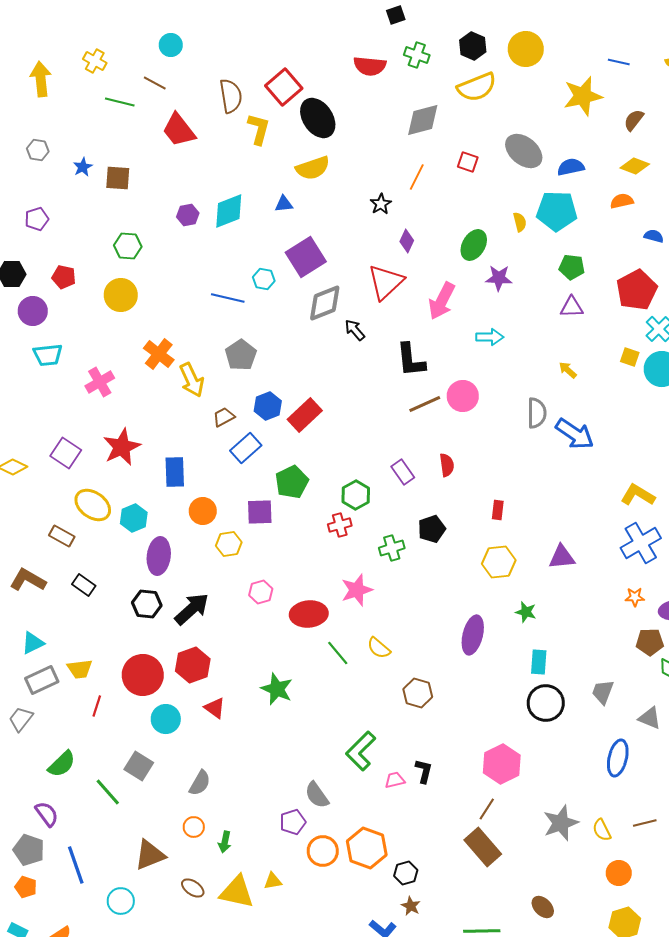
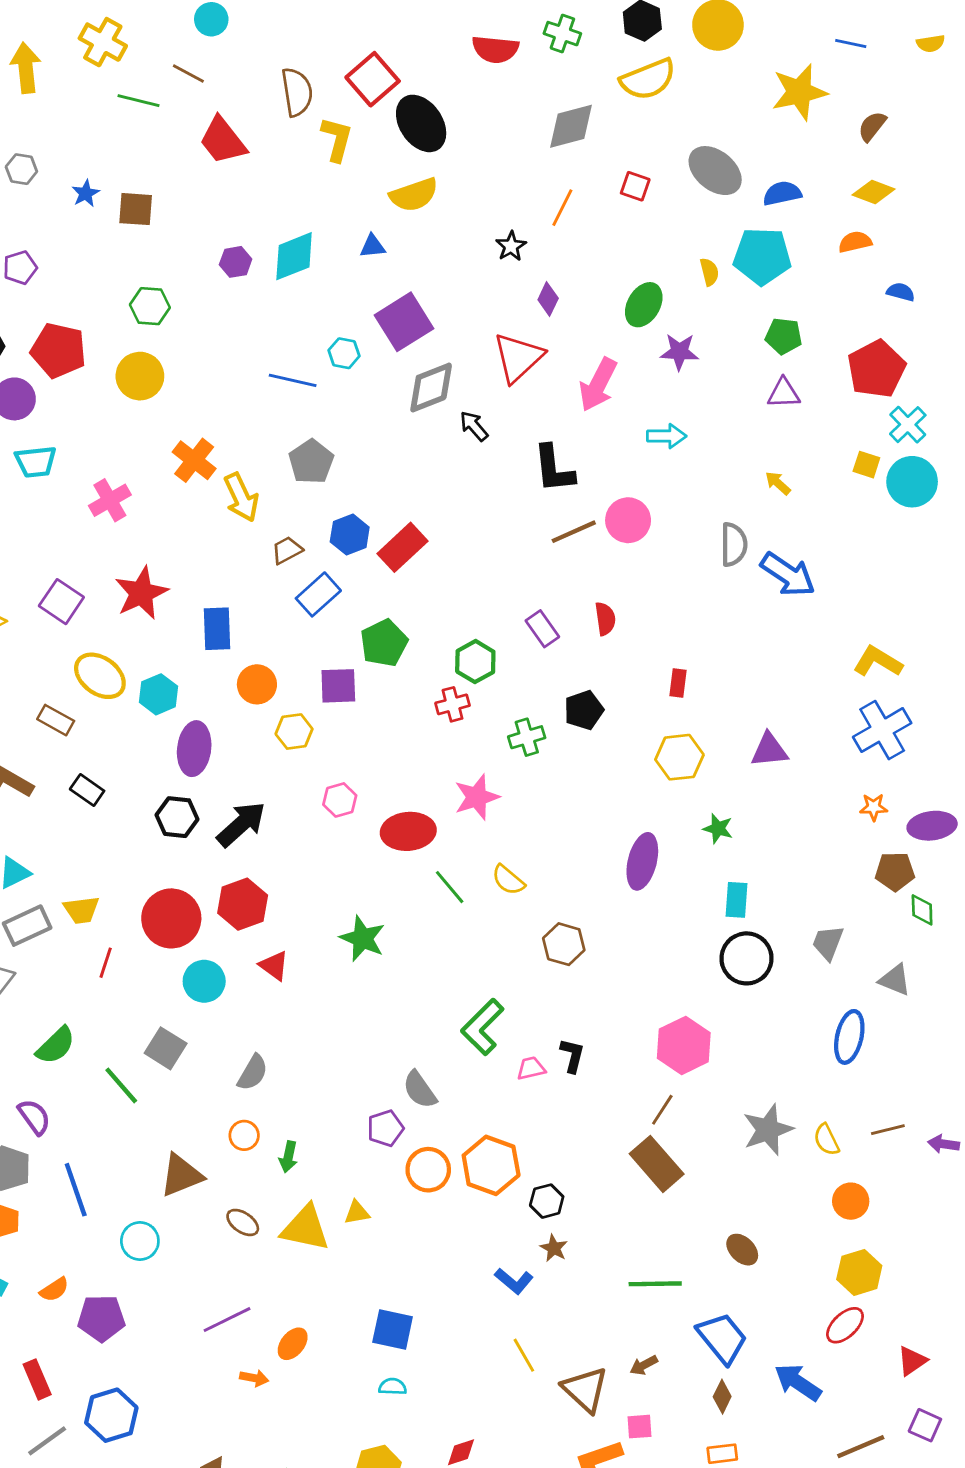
yellow cross: (95, 61) -> (103, 42), size x1.4
red pentagon: (64, 277) -> (59, 350), size x1.6

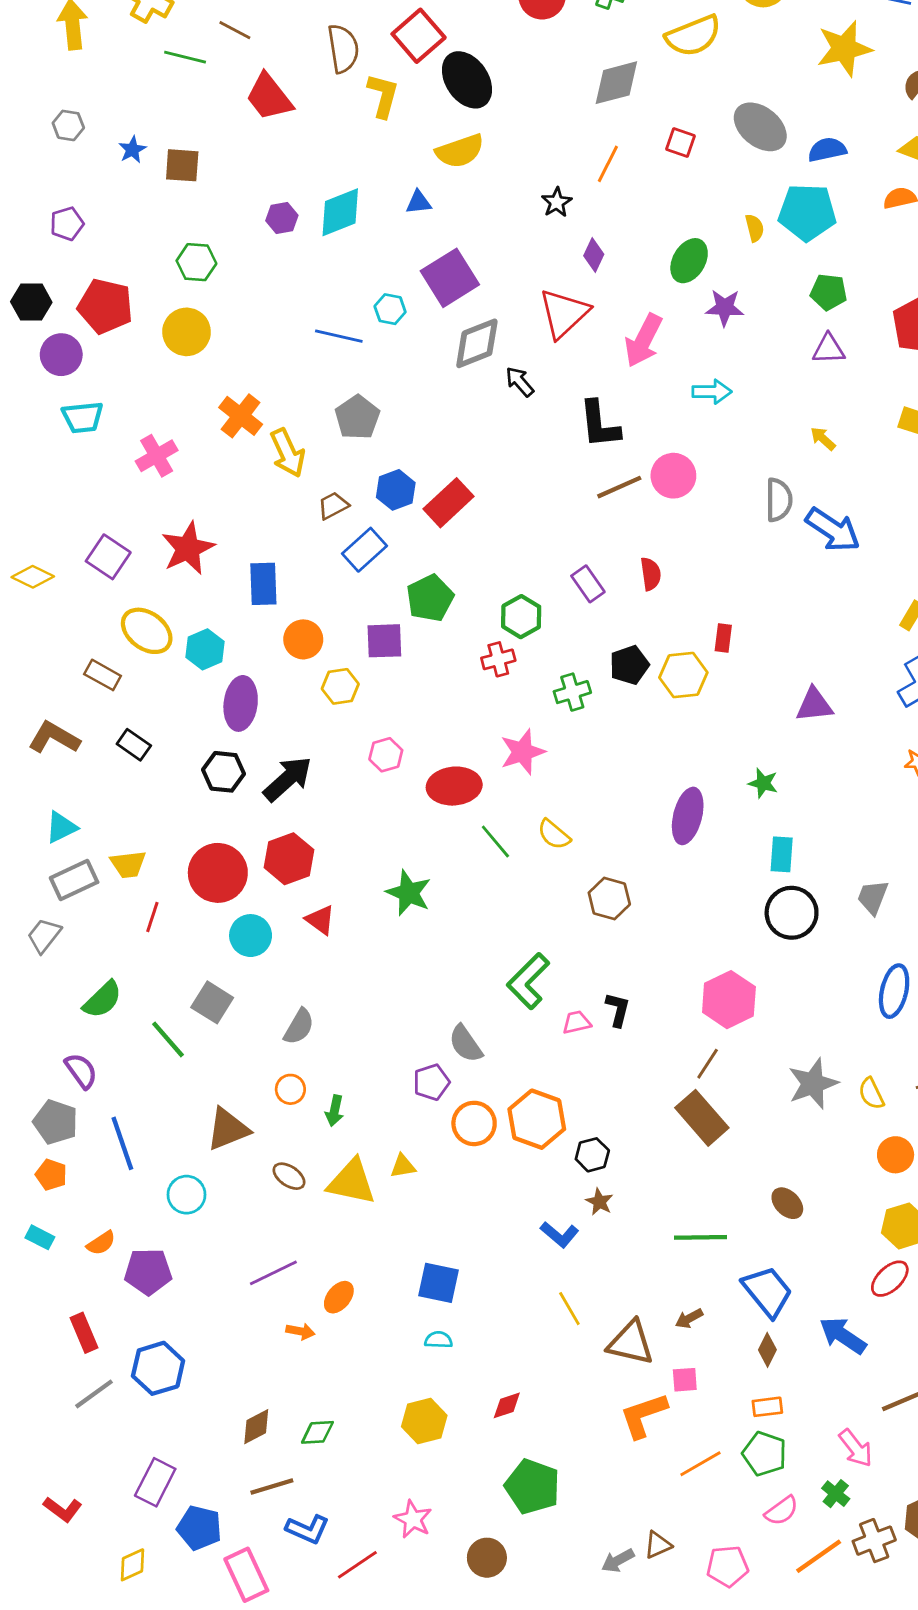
yellow hexagon: (679, 757) -> (683, 675), moved
brown triangle: (585, 1389) -> (631, 1343), turned -30

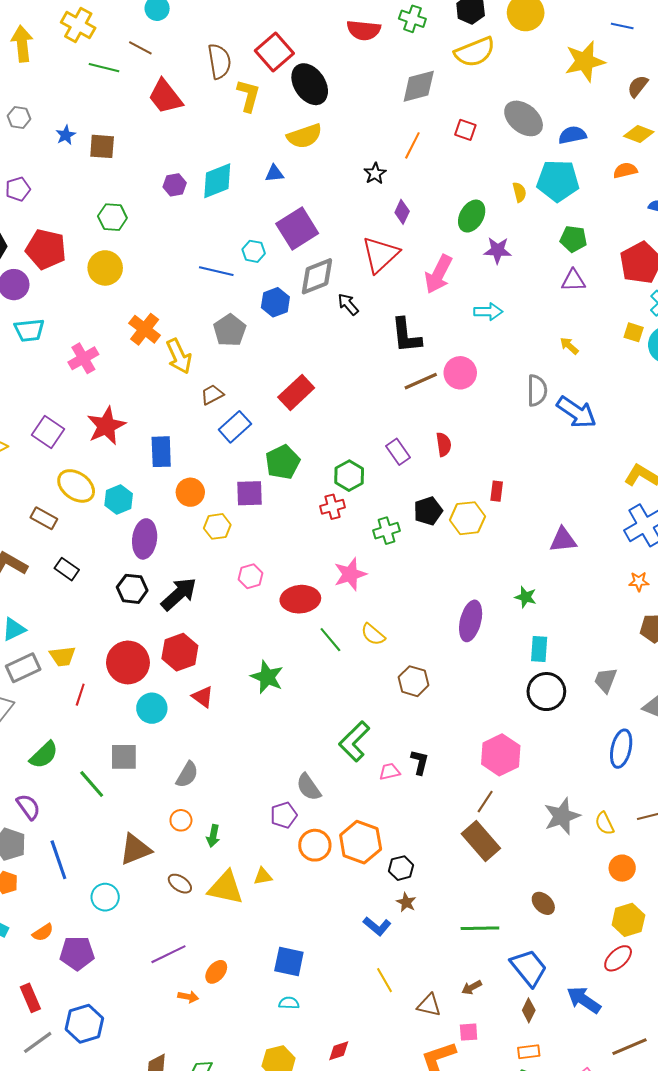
blue hexagon: (396, 490) -> (275, 302), moved
gray square: (212, 1002) -> (124, 757), turned -32
brown triangle: (631, 1343) -> (429, 1005), size x0.7

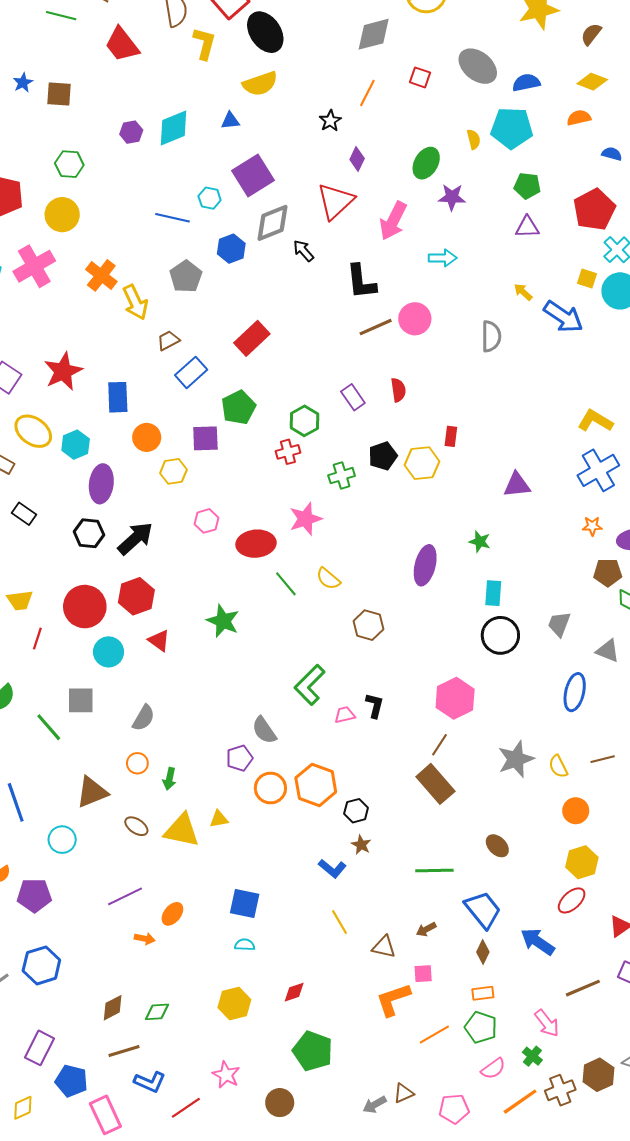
pink cross: (83, 358) -> (34, 266), moved, size x1.4
blue arrow: (576, 412) -> (563, 317), moved

